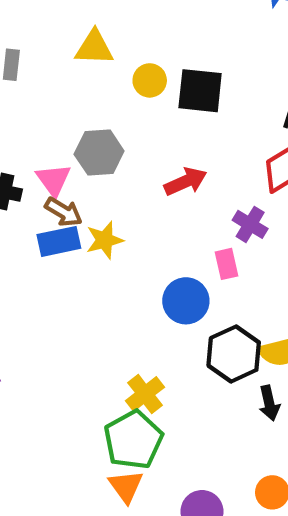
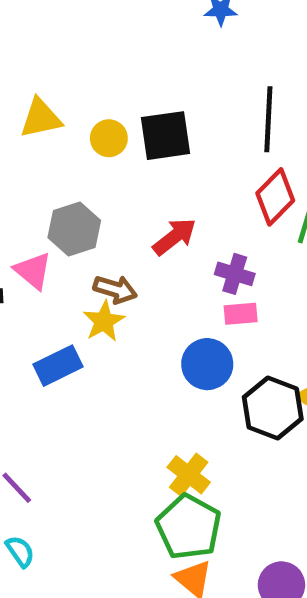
brown arrow: (64, 212) -> (115, 289), moved
purple cross: (250, 224) -> (235, 274), moved
blue rectangle: (59, 241) -> (58, 366), moved
pink rectangle: (226, 264) -> (241, 314), turned -68

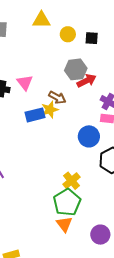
black square: (166, 136) -> (92, 38), size x0.6
gray hexagon: (74, 229) -> (76, 69), moved
blue rectangle: (58, 366) -> (35, 115), moved

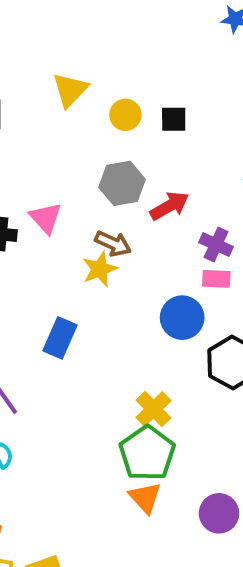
yellow triangle: (41, 20) -> (70, 90), turned -42
gray hexagon: (76, 69) -> (122, 183), moved
blue rectangle: (35, 115) -> (60, 338), moved, turned -48

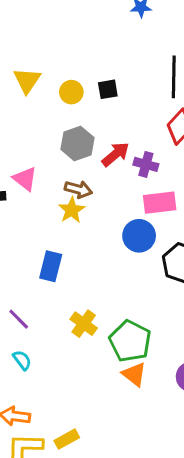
purple cross: (216, 245) -> (146, 164), moved
pink rectangle: (216, 279) -> (160, 203), size x1.5
yellow cross: (153, 409) -> (84, 324), moved

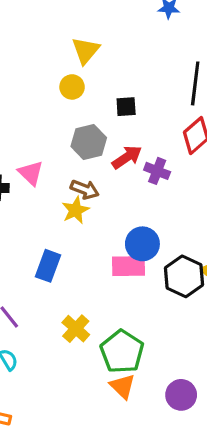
yellow triangle: (27, 81) -> (86, 50), moved
black square: (108, 89) -> (126, 107), moved
yellow circle: (71, 92) -> (72, 87), moved
pink rectangle: (160, 203) -> (129, 266), moved

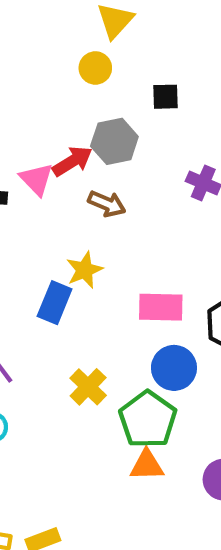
red arrow: (127, 157) -> (72, 161), moved
yellow star: (76, 210) -> (84, 270), moved
blue circle: (142, 244) -> (174, 368), moved
orange triangle: (123, 386) -> (147, 465), turned -48

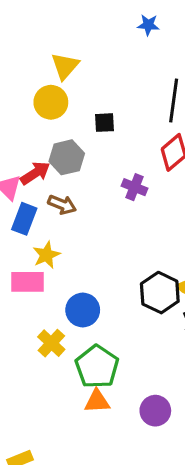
yellow circle: (95, 68) -> (51, 102), size x1.4
blue rectangle: (55, 303) -> (24, 219), moved
pink rectangle: (161, 307) -> (28, 282), moved
blue circle: (174, 368) -> (83, 310), moved

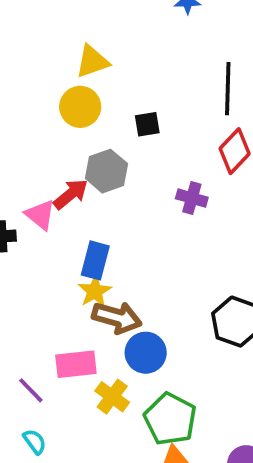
yellow triangle: (65, 66) -> (92, 61), turned 36
brown arrow: (62, 205) -> (117, 318), moved, size x1.4
blue rectangle: (24, 219) -> (95, 260), moved
pink rectangle: (28, 282) -> (76, 364), moved

